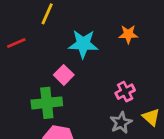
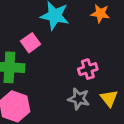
gray star: (121, 123) -> (79, 99), turned 30

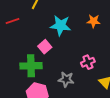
gray star: (79, 99) -> (66, 79), moved

